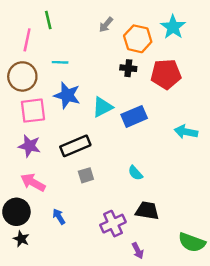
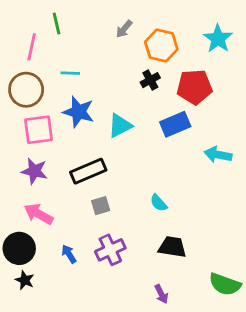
cyan star: (173, 27) -> (218, 39), moved
black cross: (128, 68) -> (150, 80), turned -35
blue rectangle: (134, 116) -> (175, 124), moved
purple cross: (113, 224) -> (110, 250), moved

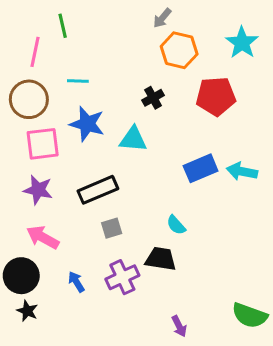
gray arrow: (124, 29) -> (162, 18), moved
black cross: (150, 80) -> (153, 98), moved
blue rectangle: (175, 124) -> (201, 168), moved
cyan triangle: (120, 126) -> (133, 139), turned 32
black trapezoid: (172, 247) -> (161, 259), moved

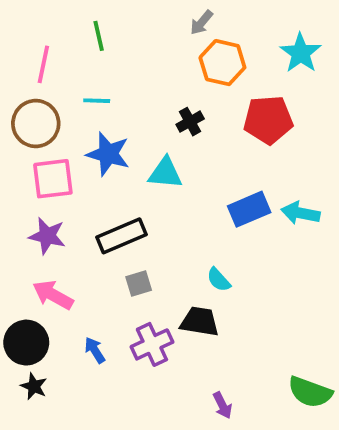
green line: (63, 26) -> (99, 36), moved

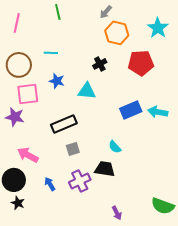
green line: (99, 36) -> (58, 12), moved
pink line: (43, 64) -> (17, 23), moved
blue star: (108, 154) -> (57, 81), size x0.7
purple star: (47, 236) -> (15, 117), moved

